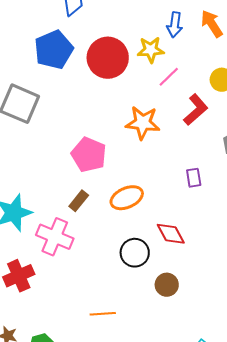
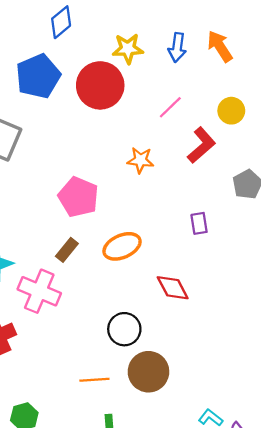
yellow star: (151, 50) -> (128, 49), moved
orange star: (143, 123) -> (140, 160), size x0.7
black circle: (135, 253) -> (124, 329), moved
brown circle: (167, 285) -> (148, 372), moved, size x1.5

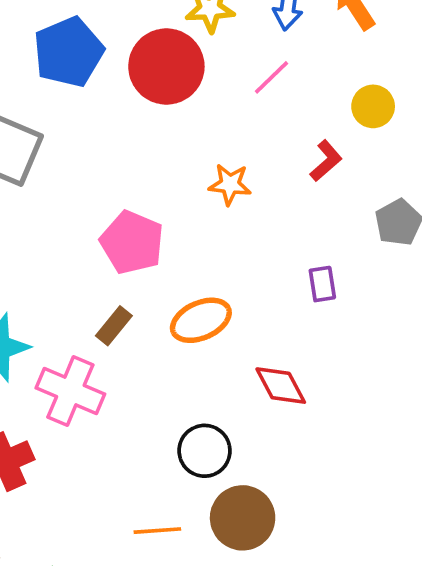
pink line: (170, 107) -> (272, 77), moved
red L-shape: (201, 145) -> (326, 161), size x0.7

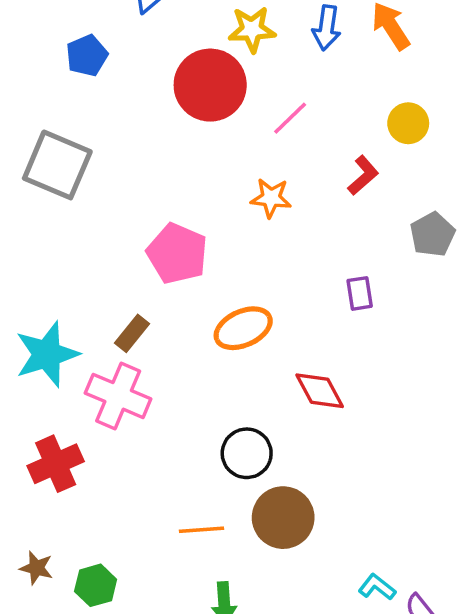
blue pentagon: (69, 52) -> (87, 56), moved, size x0.6
pink line: (272, 77) -> (290, 118), moved
brown rectangle: (114, 326) -> (132, 333), moved

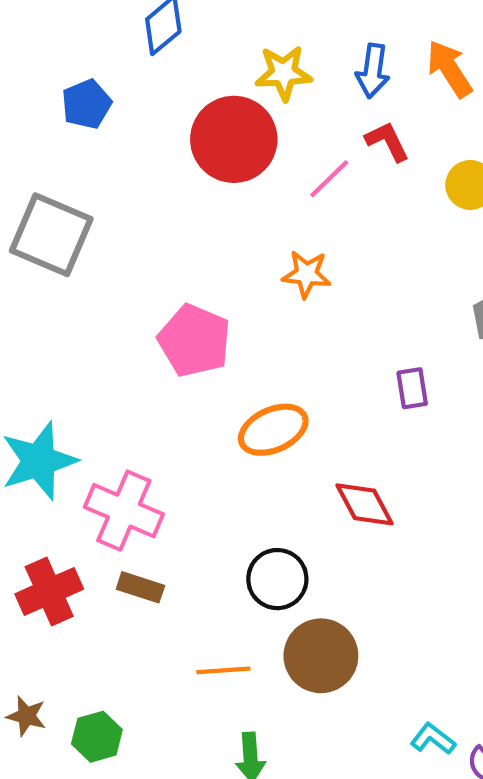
red L-shape: (363, 175) -> (387, 141), moved, turned -75
brown rectangle: (132, 333) -> (140, 587), moved, turned 69

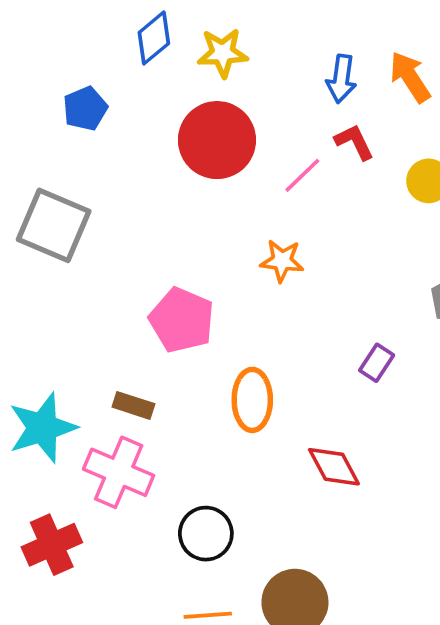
yellow star: (284, 73) -> (223, 53), moved
purple rectangle: (412, 388) -> (377, 363), turned 42
orange ellipse: (273, 430) -> (252, 400), turned -66
black circle: (277, 579) -> (206, 534), moved
brown rectangle: (140, 587) -> (133, 405), moved

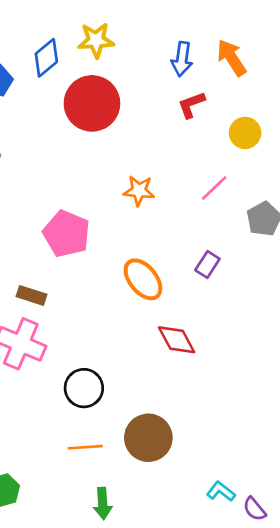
blue diamond: (154, 38) -> (46, 58), moved
red L-shape: (354, 142) -> (191, 105), turned -84
pink line: (302, 175) -> (214, 188), moved
orange ellipse: (252, 400) -> (143, 279), moved, turned -39

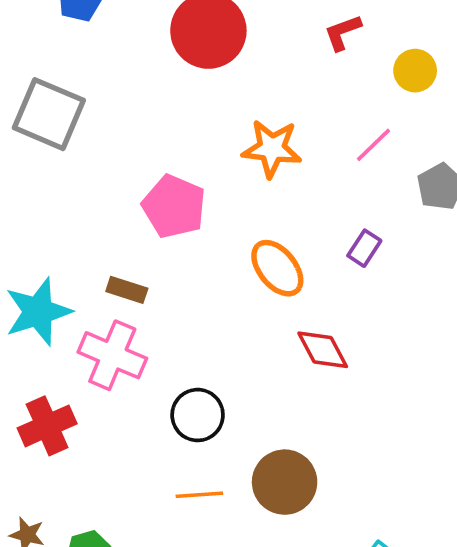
orange star: (139, 191) -> (272, 149), size x1.4

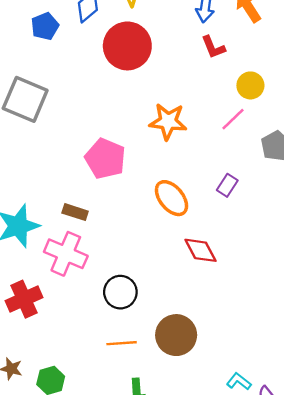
red L-shape: (343, 32) -> (213, 47), turned -92
yellow circle: (415, 71) -> (250, 85), moved

